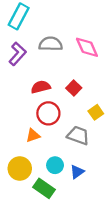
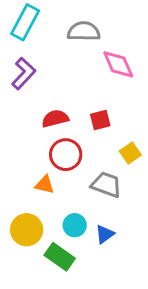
gray semicircle: (51, 44) -> (84, 31), moved
red square: (74, 88) -> (100, 120), turned 32
orange triangle: (33, 135) -> (45, 185), turned 32

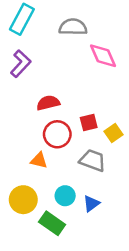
red square: (100, 120) -> (89, 122), moved

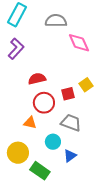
yellow square: (113, 133) -> (86, 85), moved
cyan circle: (65, 196) -> (53, 142), moved

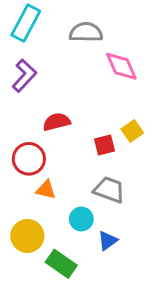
red circle: (44, 103) -> (29, 159), moved

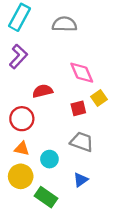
pink diamond: (121, 66) -> (82, 73), moved
orange triangle: (46, 190) -> (22, 149), moved
cyan circle: (81, 219) -> (49, 159), moved

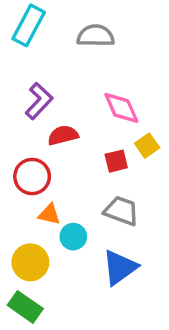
purple L-shape: (18, 56) -> (39, 101), moved
orange triangle: (22, 149) -> (49, 214), moved
blue triangle: (81, 180) -> (120, 267), size x1.6
green rectangle: (46, 197) -> (25, 307), moved

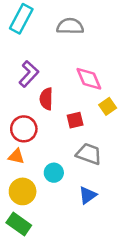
red semicircle: (63, 135) -> (46, 99), turned -75
red square: (116, 161) -> (75, 120), moved
orange triangle: (49, 214) -> (16, 156), moved
blue triangle: (120, 267) -> (88, 195), size x0.7

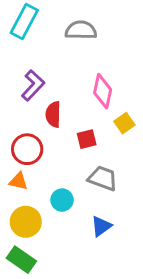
pink diamond: (89, 79) -> (103, 91), turned 36

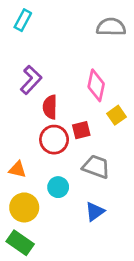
cyan rectangle: (24, 22) -> (23, 20), size x0.7
gray semicircle: (81, 30) -> (111, 27), moved
red circle: (27, 149) -> (54, 140), moved

